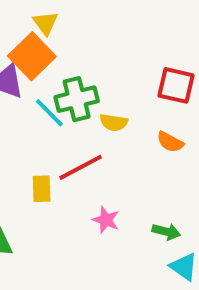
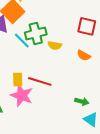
red line: (81, 167) -> (40, 81), moved, turned 45
pink star: (106, 220) -> (22, 95), moved, size x1.6

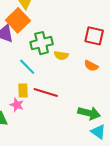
cyan line: (22, 40) -> (27, 67), moved
pink star: (22, 95) -> (17, 105), moved, size x0.6
green arrow: (82, 101) -> (89, 113), size x1.5

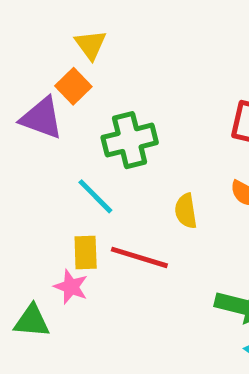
orange square: (18, 20) -> (73, 86), size x0.6
yellow semicircle: (61, 55) -> (186, 211), moved, turned 72

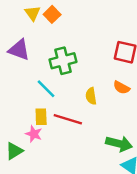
yellow triangle: (90, 45) -> (33, 13), moved
orange square: (73, 86) -> (52, 14), moved
green triangle: (32, 321) -> (14, 151), turned -36

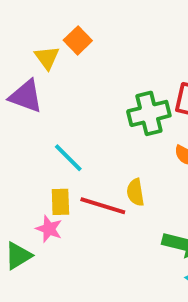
yellow triangle: (33, 13) -> (47, 58), moved
green cross: (63, 61) -> (149, 113), moved
yellow semicircle: (91, 96) -> (135, 192), moved

